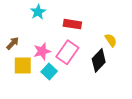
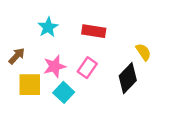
cyan star: (38, 12) -> (48, 27), moved
pink rectangle: (67, 52) -> (87, 68), size x0.7

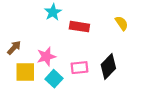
cyan star: (48, 27) -> (53, 12), moved
yellow semicircle: (143, 52) -> (122, 23), moved
pink rectangle: (87, 68) -> (79, 68), moved, turned 49

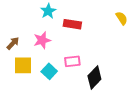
yellow semicircle: (122, 23) -> (122, 18), moved
pink star: (46, 56) -> (42, 40), moved
black diamond: (108, 66) -> (94, 77), moved

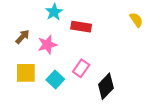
brown arrow: (13, 43) -> (23, 37), moved
pink rectangle: (72, 61) -> (81, 68), turned -49

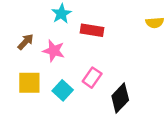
yellow semicircle: (136, 20) -> (155, 23), turned 119
pink star: (47, 45) -> (54, 51), turned 30

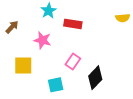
brown arrow: (26, 42) -> (12, 27), moved
cyan square: (63, 90) -> (56, 85), moved, turned 35

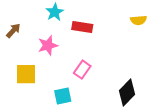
pink star: (42, 40) -> (48, 45), turned -30
black diamond: (95, 78) -> (127, 93), moved

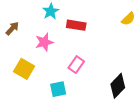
yellow semicircle: (138, 20) -> (128, 19), turned -40
yellow square: (26, 74) -> (24, 69), turned 30

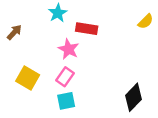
pink star: (44, 42) -> (69, 49), moved, turned -30
pink rectangle: (76, 65) -> (65, 77), moved

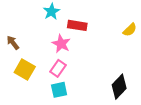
yellow semicircle: (146, 21) -> (130, 30), moved
brown arrow: (14, 32) -> (13, 43), moved, turned -80

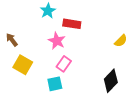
yellow semicircle: (130, 30) -> (121, 41), moved
pink rectangle: (58, 68) -> (64, 64), moved

